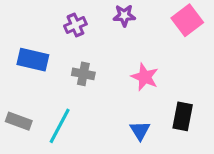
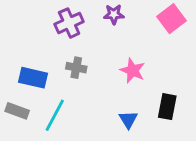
purple cross: (75, 25) -> (69, 23), size x1.4
blue rectangle: (33, 60) -> (33, 78), moved

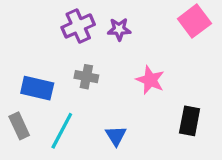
purple star: (114, 14) -> (119, 29), moved
gray rectangle: (17, 111) -> (19, 126), turned 45
blue triangle: (128, 120) -> (116, 136), moved

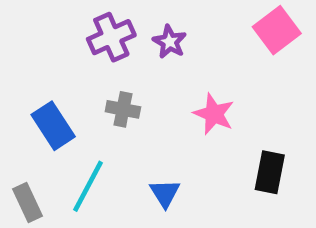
purple star: (119, 29) -> (170, 42), turned 30
blue rectangle: (37, 88) -> (53, 126), turned 44
gray rectangle: (19, 126) -> (27, 203), moved

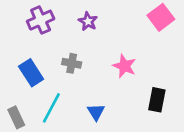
purple cross: (111, 37) -> (41, 20), moved
purple star: (170, 42) -> (88, 21), moved

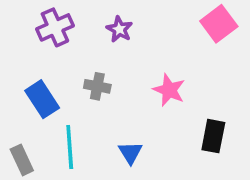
cyan line: (51, 108) -> (70, 147), turned -32

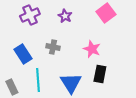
pink square: (219, 24) -> (106, 13), moved
black rectangle: (213, 136) -> (100, 74), moved
blue triangle: (130, 153) -> (71, 83), size x1.6

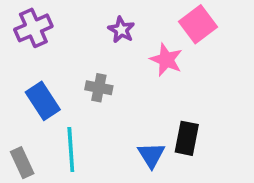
purple cross: (30, 15) -> (33, 28), moved
pink star: (92, 49) -> (166, 60), moved
blue triangle: (71, 83) -> (151, 155), moved, size x0.7

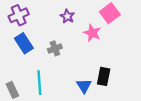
gray cross: (99, 88) -> (55, 48), turned -32
blue rectangle: (43, 101) -> (24, 43), moved

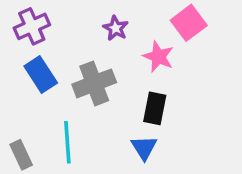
gray cross: (55, 48) -> (94, 83), size x1.6
black rectangle: (104, 76) -> (155, 108), moved

